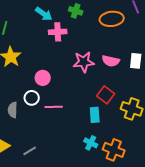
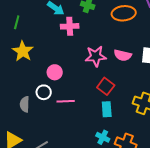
red square: (106, 95) -> (106, 86), moved

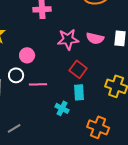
cyan cross: (103, 137) -> (62, 108), moved

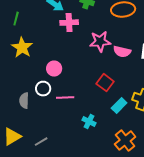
pink star: (68, 39) -> (100, 42), moved
cyan rectangle: (79, 92) -> (119, 106), moved, turned 49
orange cross: (98, 127) -> (125, 141), turned 30

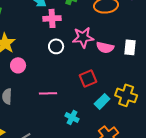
pink circle: (54, 69) -> (18, 65), moved
red square: (105, 83) -> (88, 78), turned 30
white circle: (43, 89) -> (56, 46), moved

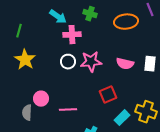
pink star: (83, 37) -> (91, 62), moved
white circle: (56, 46) -> (68, 62), moved
pink circle: (18, 65) -> (41, 99), moved

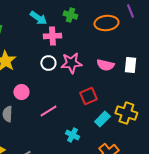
pink circle: (41, 99) -> (21, 92), moved
pink line: (68, 110) -> (48, 111), turned -30

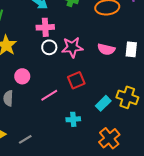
pink cross: (52, 36) -> (45, 27), moved
red square: (88, 96) -> (76, 80), moved
cyan cross: (72, 135) -> (73, 119), turned -32

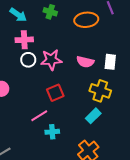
pink line: (49, 95) -> (39, 116), moved
yellow cross: (127, 97) -> (100, 91), moved
cyan rectangle: (103, 103) -> (93, 116), moved

